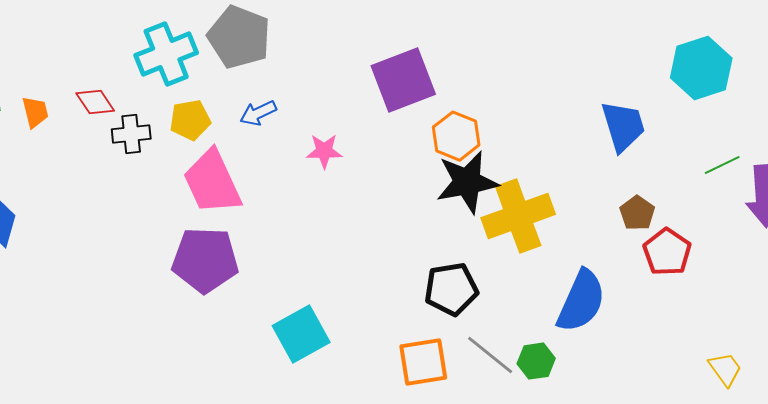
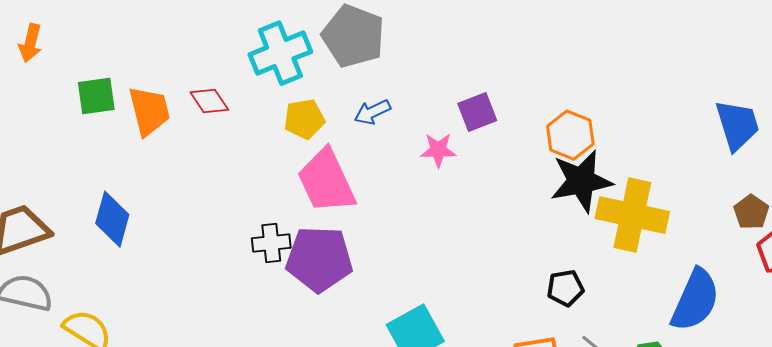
purple square: (403, 80) -> (477, 112), moved, size x0.6
orange trapezoid: (35, 112) -> (149, 111), size x1.6
black cross: (131, 134) -> (271, 243), moved
yellow cross: (518, 216) -> (632, 215), turned 32
black pentagon: (451, 289) -> (565, 288), size x0.7

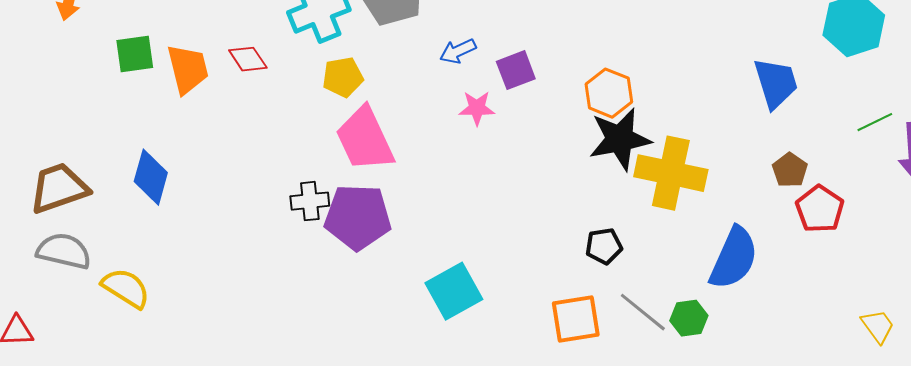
blue arrow: (372, 112) -> (458, 51), moved

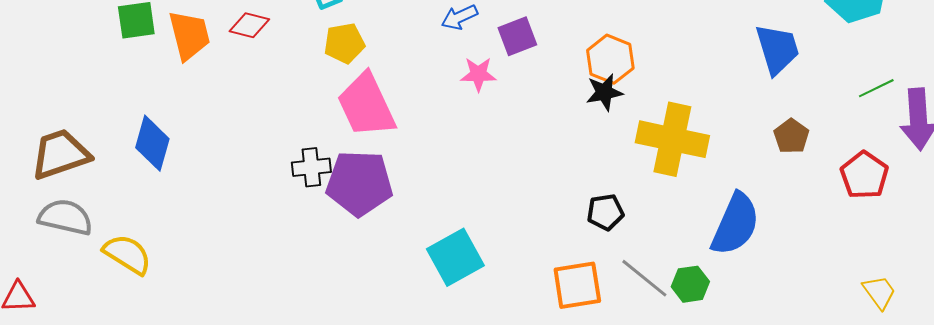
red diamond: (248, 59) -> (249, 25), turned -42
black star: (620, 139) -> (604, 92), moved, size x0.6
red pentagon: (820, 209) -> (864, 175), moved

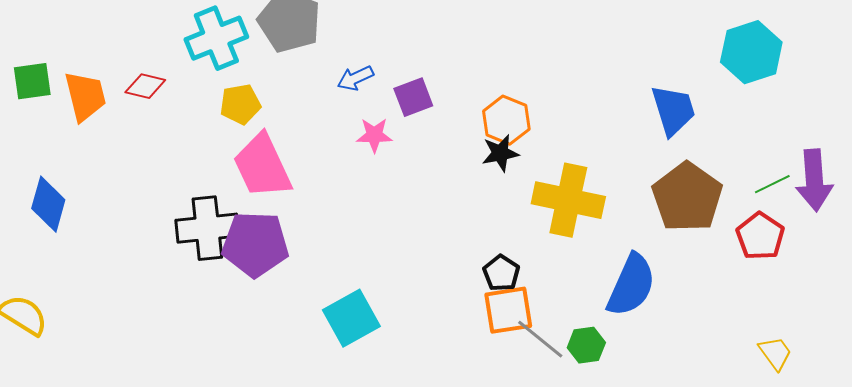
green line: (876, 88) -> (772, 184), moved
brown pentagon: (791, 136) -> (687, 197), size x2.0
black cross: (311, 167) -> (207, 228), size x1.6
black pentagon: (605, 212) -> (501, 273), turned -30
orange square: (577, 285) -> (508, 310), moved

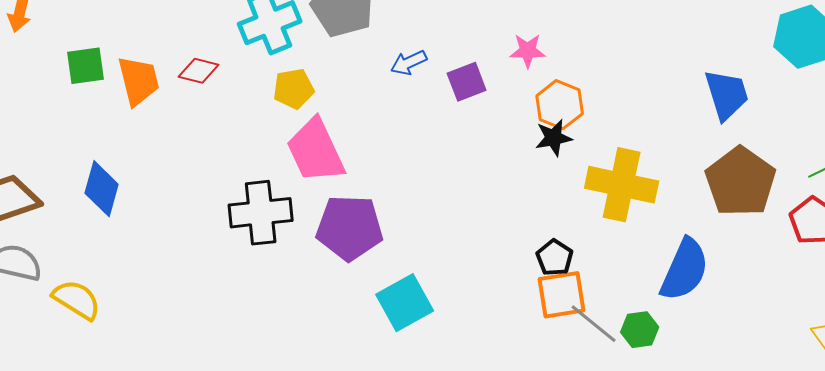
pink star: (374, 135) -> (528, 51), moved
purple pentagon: (255, 244) -> (350, 228), moved

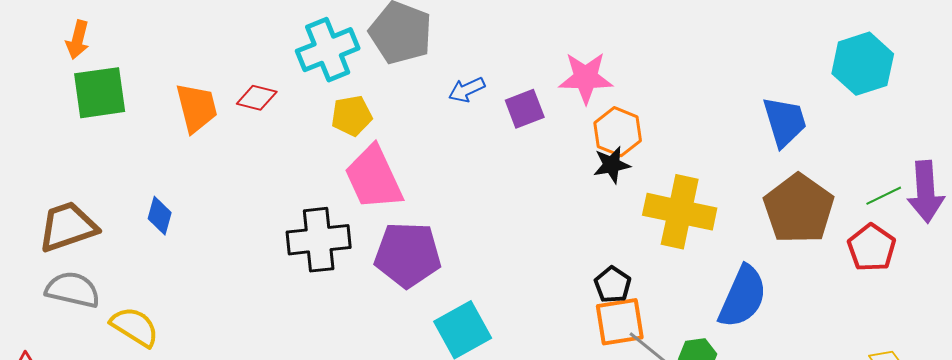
pink star: (528, 51) -> (586, 78), size x1.5
green square: (86, 66) -> (100, 93), moved, size x1.4
blue diamond: (102, 189) -> (160, 216), size x0.7

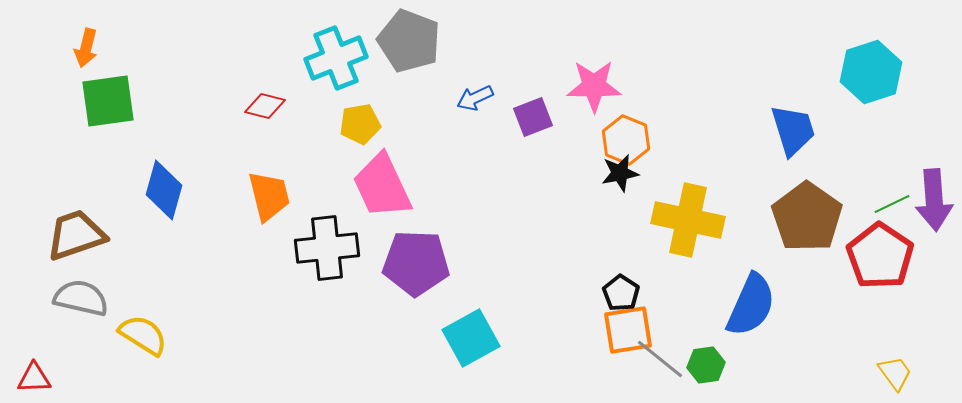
orange trapezoid: (197, 108) -> (269, 196), moved
blue diamond: (160, 216) -> (164, 190), moved, size x1.5
red pentagon: (872, 248) -> (880, 256), size x1.4

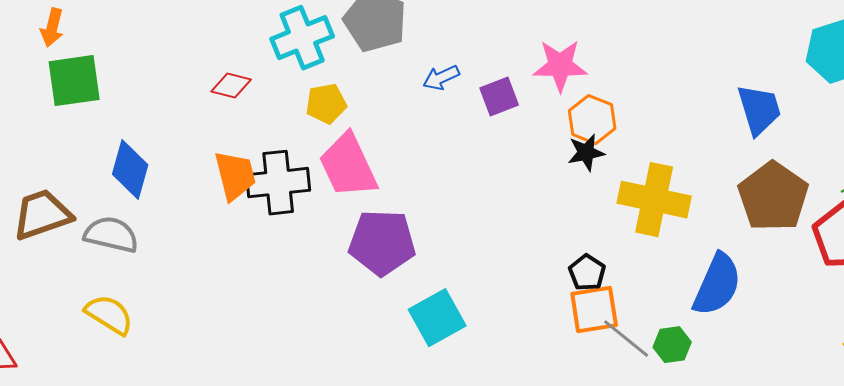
black cross: (327, 248) -> (278, 183), moved
gray semicircle: (81, 298) -> (111, 235), moved

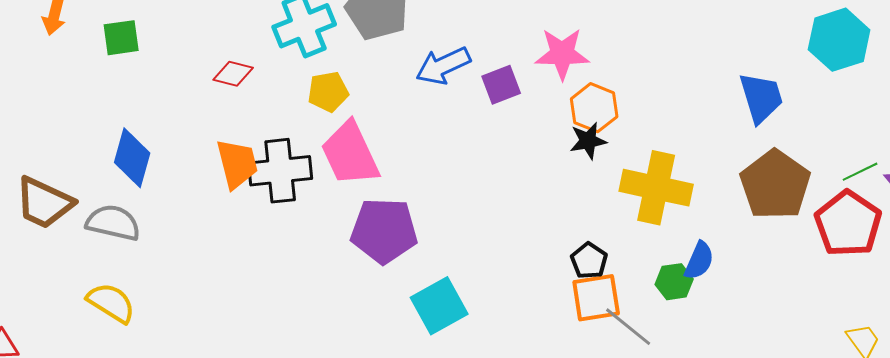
blue arrow: (441, 78) -> (443, 66), size x1.5
green square: (74, 81) -> (121, 38), moved, size x0.7
brown trapezoid: (42, 215) -> (44, 203), turned -136
blue semicircle: (717, 285) -> (699, 261), moved, size x0.6
green hexagon: (672, 345) -> (674, 282), moved

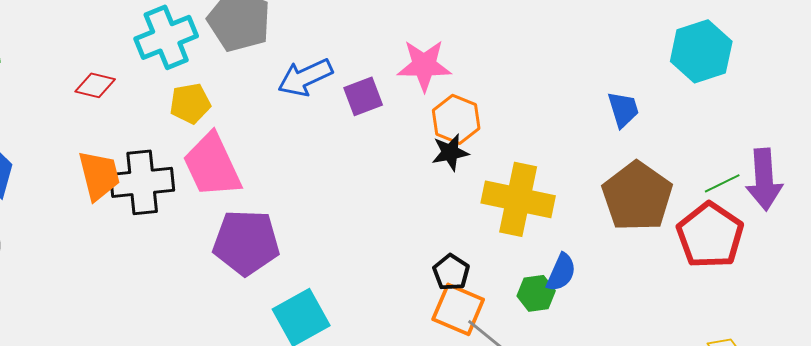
blue trapezoid: (761, 98) -> (623, 109), size x0.7
orange square: (596, 298) -> (458, 309), turned 32

